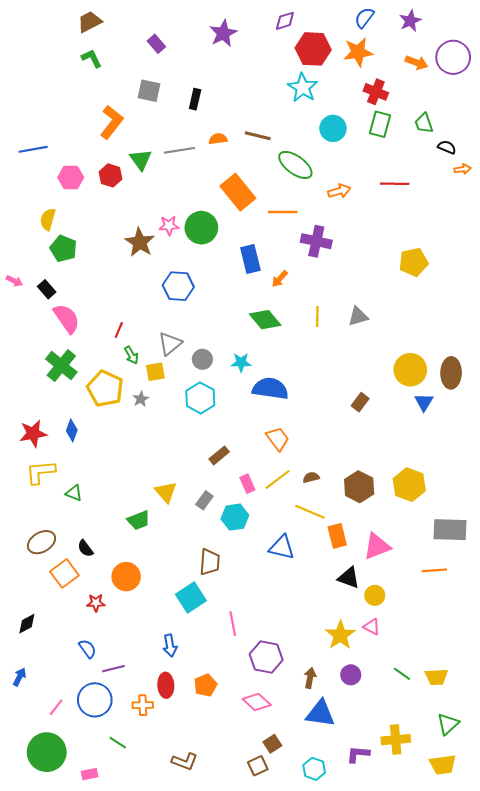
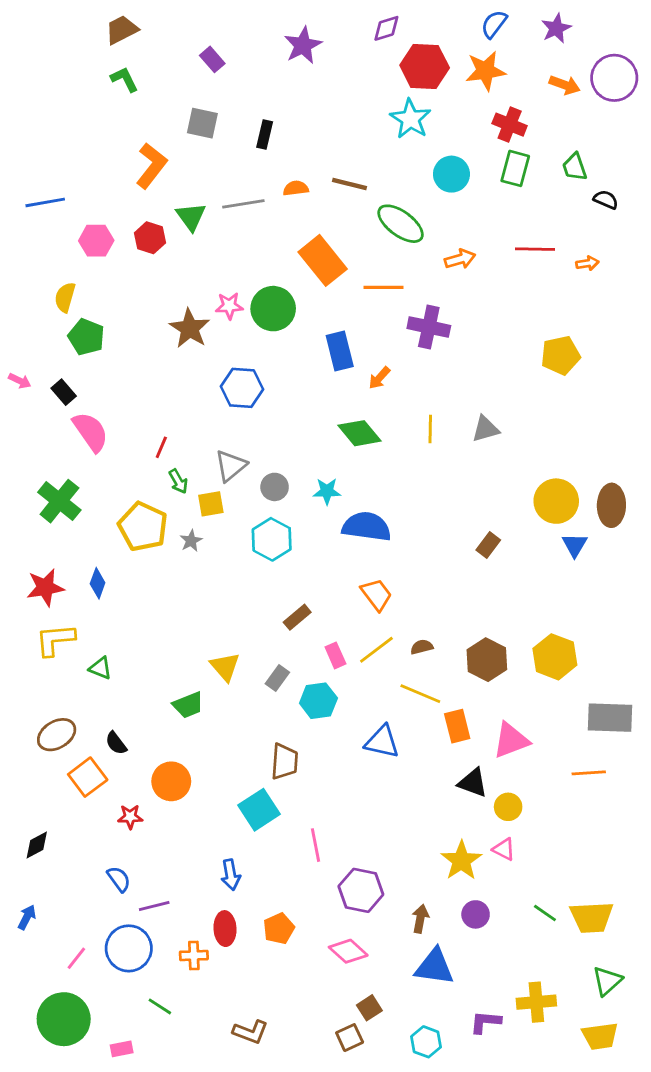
orange arrow: (463, 169) -> (587, 263), moved
green cross: (61, 366) -> (59, 501), moved
yellow trapezoid: (436, 677) -> (592, 917), size x1.4

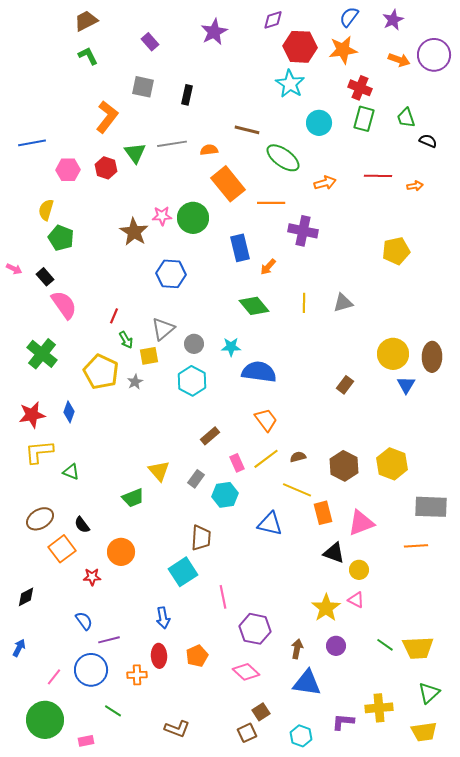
orange semicircle: (296, 188) -> (209, 150), moved

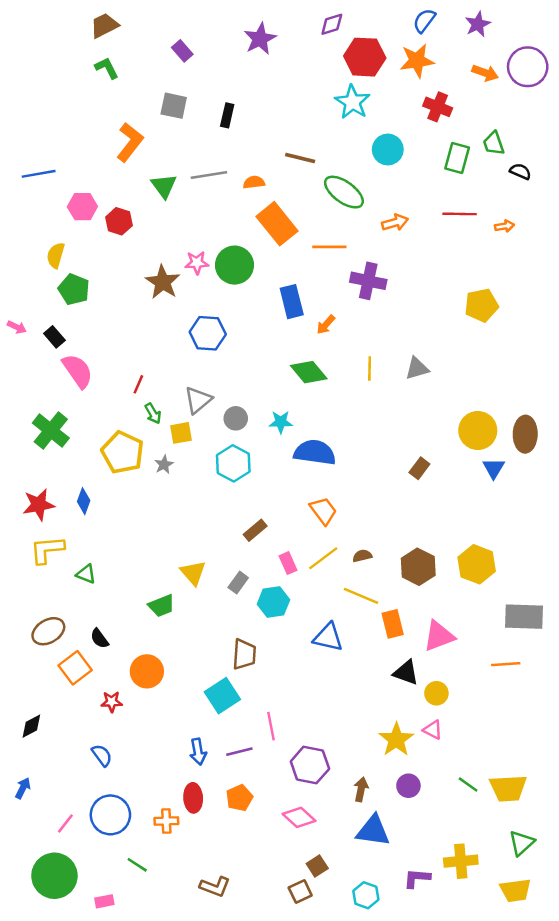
green rectangle: (364, 119) -> (457, 158), moved
red hexagon: (106, 168) -> (119, 221), moved
purple line: (109, 640) -> (239, 752), moved

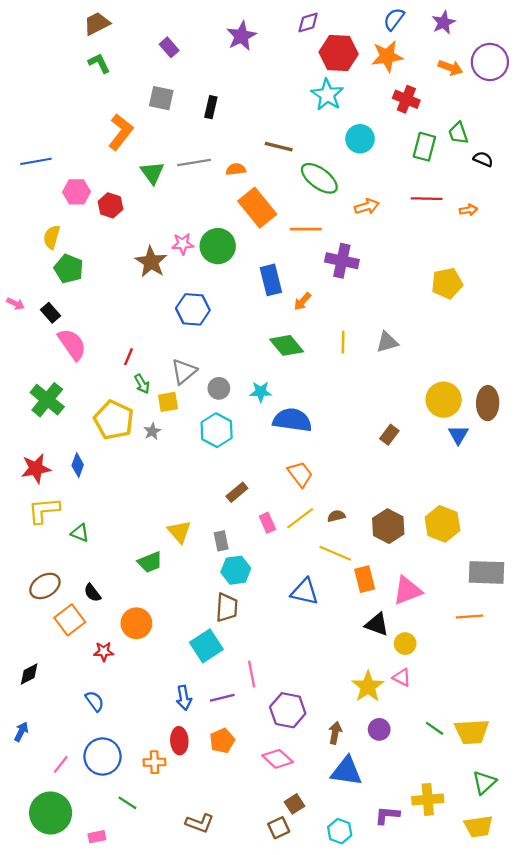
gray rectangle: (238, 583) -> (221, 541), turned -48
cyan hexagon: (273, 602) -> (236, 570), moved

